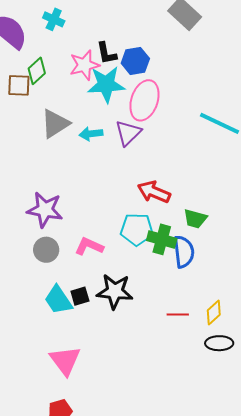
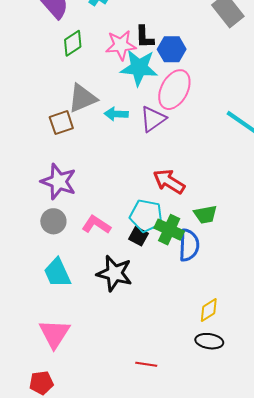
brown square: (19, 85) -> (61, 123), moved, turned -30
green trapezoid: (195, 219) -> (205, 214), turned -35
black square: (80, 296) -> (139, 236), moved, turned 36
red line: (178, 314) -> (146, 364), moved

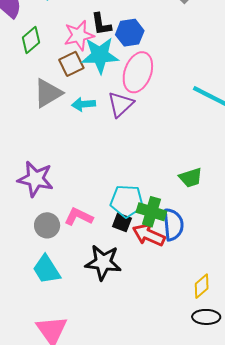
brown square: (61, 123) -> (71, 64), moved
red arrow: (169, 181) -> (149, 235), moved
green trapezoid: (205, 214) -> (191, 178), moved
gray circle: (53, 221) -> (47, 225), moved

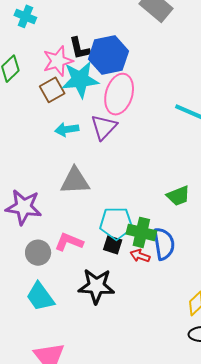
blue hexagon: (130, 33) -> (108, 55), size x1.4
gray triangle: (48, 93) -> (75, 181), moved, turned 32
red arrow: (149, 235) -> (140, 256), size x0.6

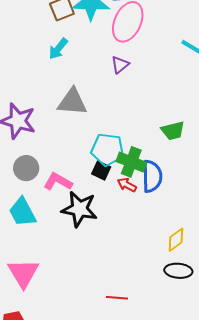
purple triangle: (104, 127) -> (120, 65), moved, size x0.7
cyan arrow: (67, 129) -> (58, 49), moved, turned -50
pink L-shape: (69, 242) -> (58, 182), moved

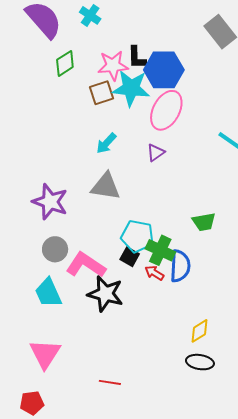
cyan arrow: (58, 49) -> (106, 143), moved
pink L-shape: (58, 182) -> (86, 265), size x1.4
red line: (117, 298) -> (110, 382), moved

